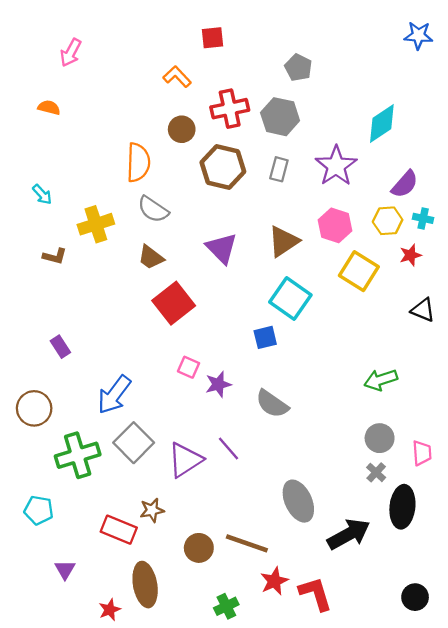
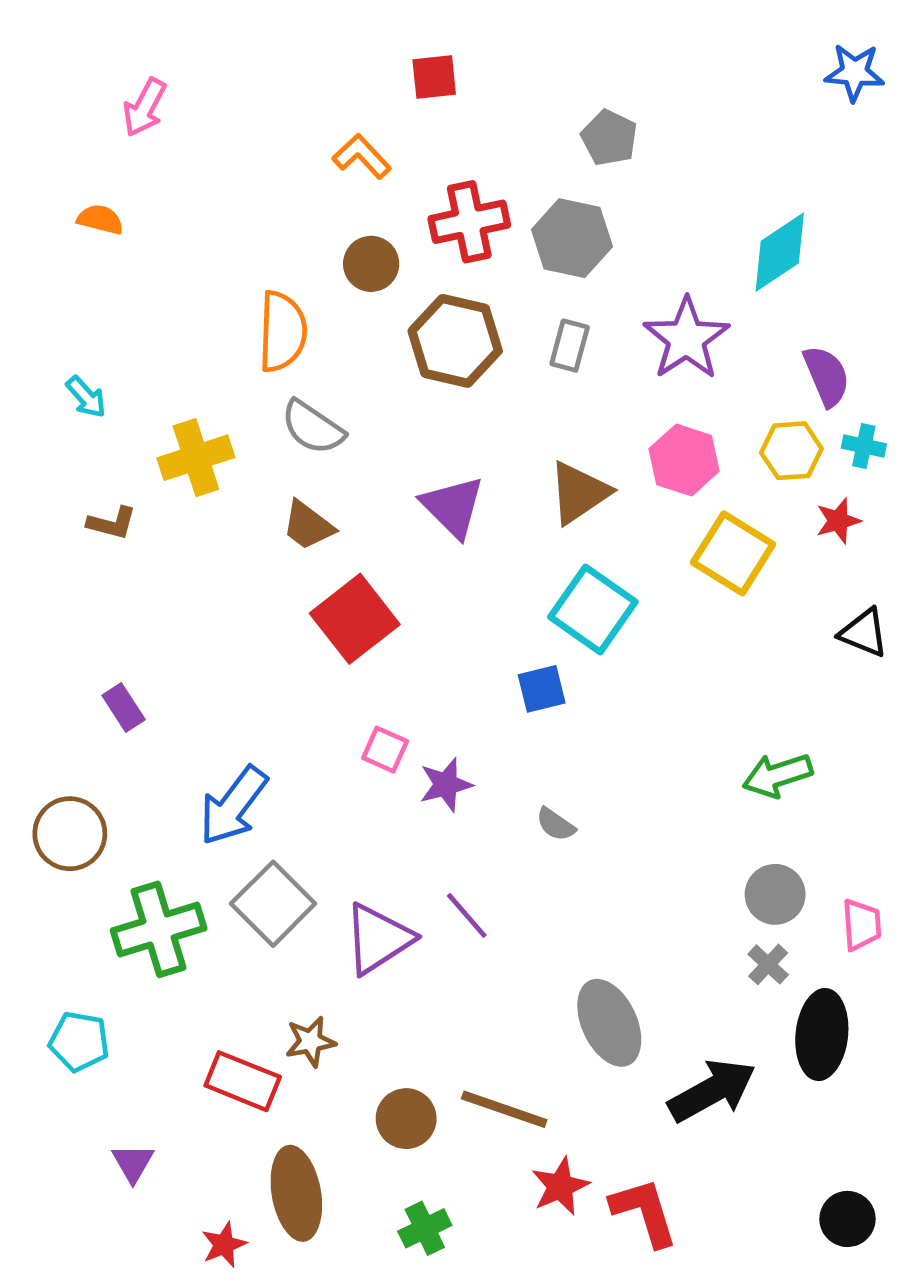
purple semicircle: (405, 184) -> (826, 376), turned -64
gray semicircle: (272, 404) -> (556, 824), size x0.6
green cross: (226, 606) -> (425, 1228), moved

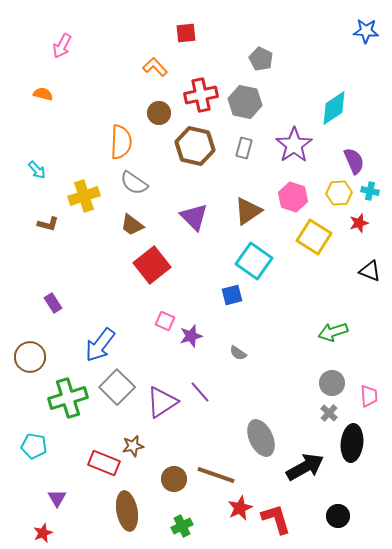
black circle: (847, 1219) -> (338, 516), moved
red star: (224, 1245) -> (43, 533), moved

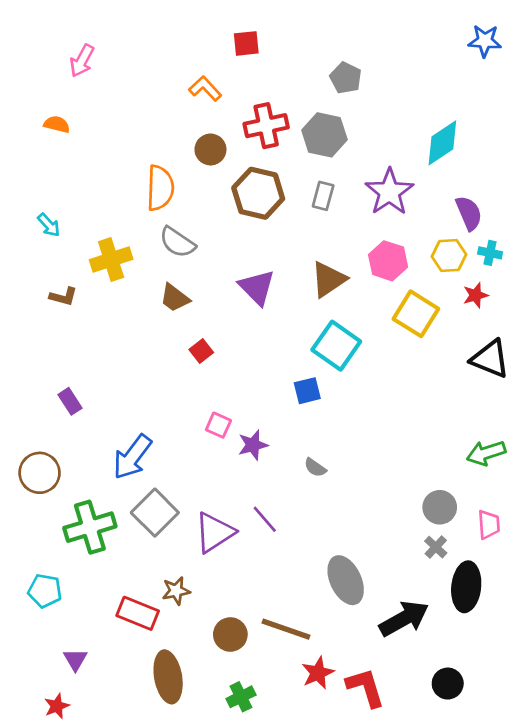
red square: (152, 265) -> (201, 351), size x0.5
black triangle: (370, 271) -> (490, 359), size x1.4
green arrow: (333, 332) -> (486, 453), moved

